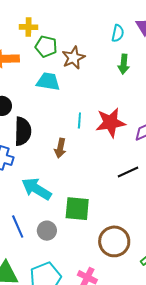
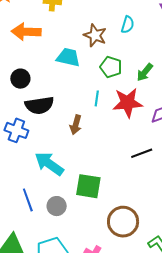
cyan semicircle: (118, 33) -> (128, 25), moved
green pentagon: (46, 47) -> (111, 67), moved
brown star: (73, 58) -> (95, 35), turned -30
green arrow: (124, 64) -> (145, 72), moved, turned 30
black semicircle: (23, 131) -> (39, 105), turned 76

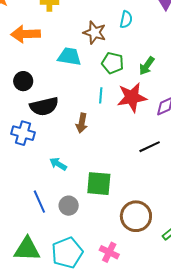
cyan arrow: (49, 164) -> (58, 164), size x0.6

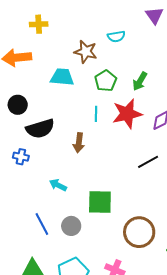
cyan semicircle: (126, 19) -> (116, 36), turned 72
green pentagon: (113, 63) -> (106, 81), turned 30
blue cross: (23, 133) -> (21, 157), size x0.7

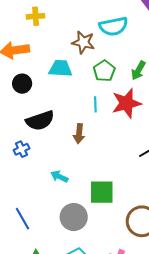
cyan semicircle: (116, 36) -> (113, 26), size x1.6
black circle: (18, 105) -> (22, 84), moved
blue cross: (21, 157) -> (22, 149), turned -35
blue line: (42, 224) -> (22, 219), moved
gray circle: (71, 226) -> (74, 217), size x1.4

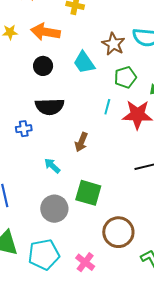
cyan trapezoid: (60, 68) -> (84, 62), turned -145
brown arrow: (79, 134) -> (81, 142), moved

